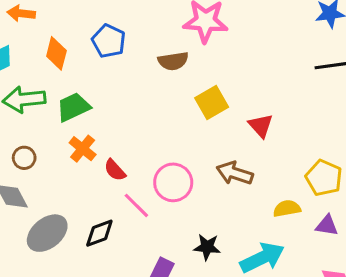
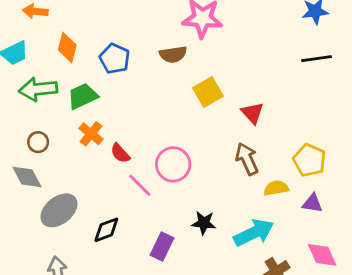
blue pentagon: (109, 41) -> (115, 59), moved
brown arrow: (235, 173) -> (247, 159), moved, turned 48
black diamond: (99, 233) -> (106, 230), moved

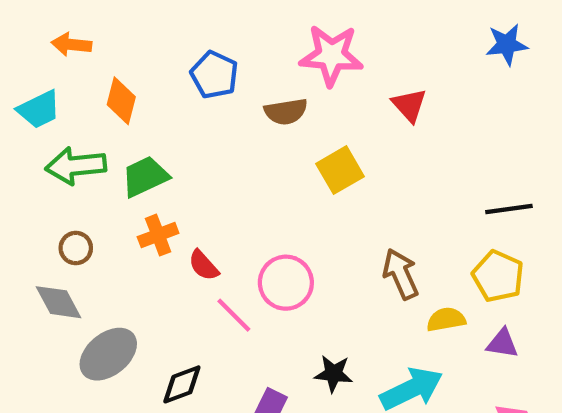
blue pentagon: (115, 59) -> (214, 75), moved
black line: (316, 59) -> (509, 209), moved
red triangle: (252, 113) -> (409, 105), moved
orange cross: (91, 134) -> (158, 235), turned 30

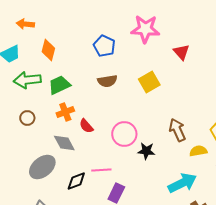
blue pentagon: (214, 75) -> (104, 46), moved
brown semicircle: (286, 112) -> (107, 81), moved
gray diamond: (58, 302) -> (64, 143), moved
pink line: (234, 315) -> (101, 170), moved, turned -48
black star: (333, 374) -> (146, 151), moved

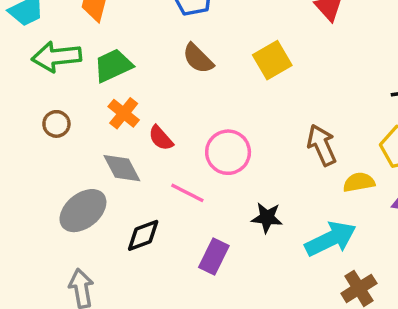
brown semicircle: (107, 81) -> (198, 58), turned 54
orange cross: (65, 112) -> (124, 113), turned -30
black star: (146, 151) -> (267, 218), moved
pink line: (101, 170) -> (187, 193), moved, turned 30

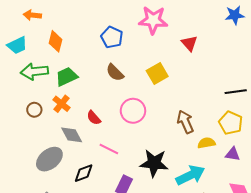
orange cross: (124, 113) -> (62, 104), moved
pink circle: (228, 152) -> (133, 111), moved
black star: (267, 218) -> (154, 163), size x1.6

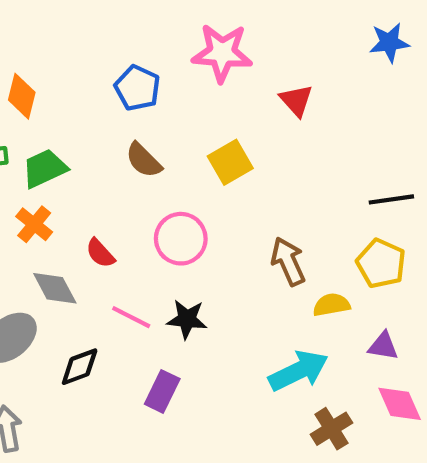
purple triangle: (233, 154) -> (383, 346), moved
black star: (154, 163) -> (187, 319), moved, size x0.7

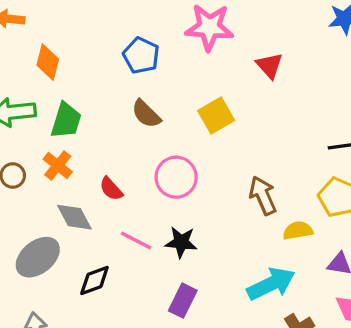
green trapezoid: (44, 168) -> (66, 120), turned 132
purple rectangle: (162, 391) -> (183, 301), moved

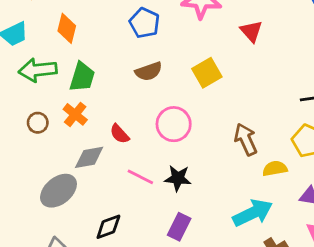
brown semicircle: (146, 114) -> (149, 71), turned -64
gray diamond: (74, 217) -> (89, 157), turned -72
black diamond: (94, 281) -> (108, 227), moved

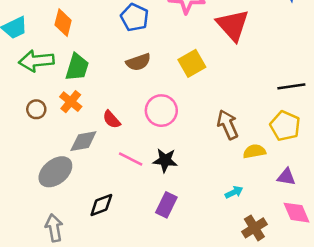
red triangle: (251, 31) -> (233, 25), size x1.6
cyan arrow: (253, 213) -> (234, 192), size x0.5

